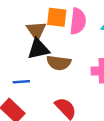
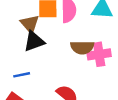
brown semicircle: (59, 63) -> (82, 48), moved

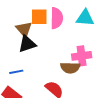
brown semicircle: (82, 48) -> (70, 68), moved

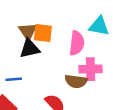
orange square: (39, 17) -> (43, 33), moved
pink semicircle: (57, 18) -> (77, 43), moved

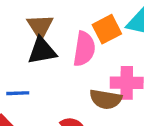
orange square: (43, 33) -> (107, 29), moved, turned -36
pink semicircle: (77, 43) -> (84, 49), moved

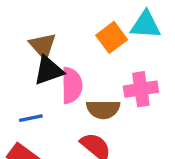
pink semicircle: (84, 49) -> (72, 85), moved
brown semicircle: (106, 99) -> (103, 109), moved

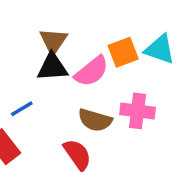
pink semicircle: (72, 85) -> (92, 71), moved, turned 36
blue line: (31, 118) -> (22, 109), turned -35

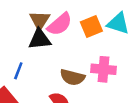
pink semicircle: (92, 71) -> (60, 24), moved
blue line: (22, 109) -> (18, 71), turned -36

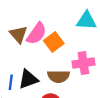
orange square: (91, 26) -> (54, 42), moved
black triangle: (40, 39) -> (28, 79), moved

